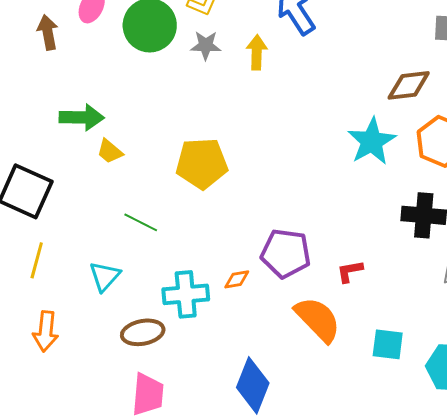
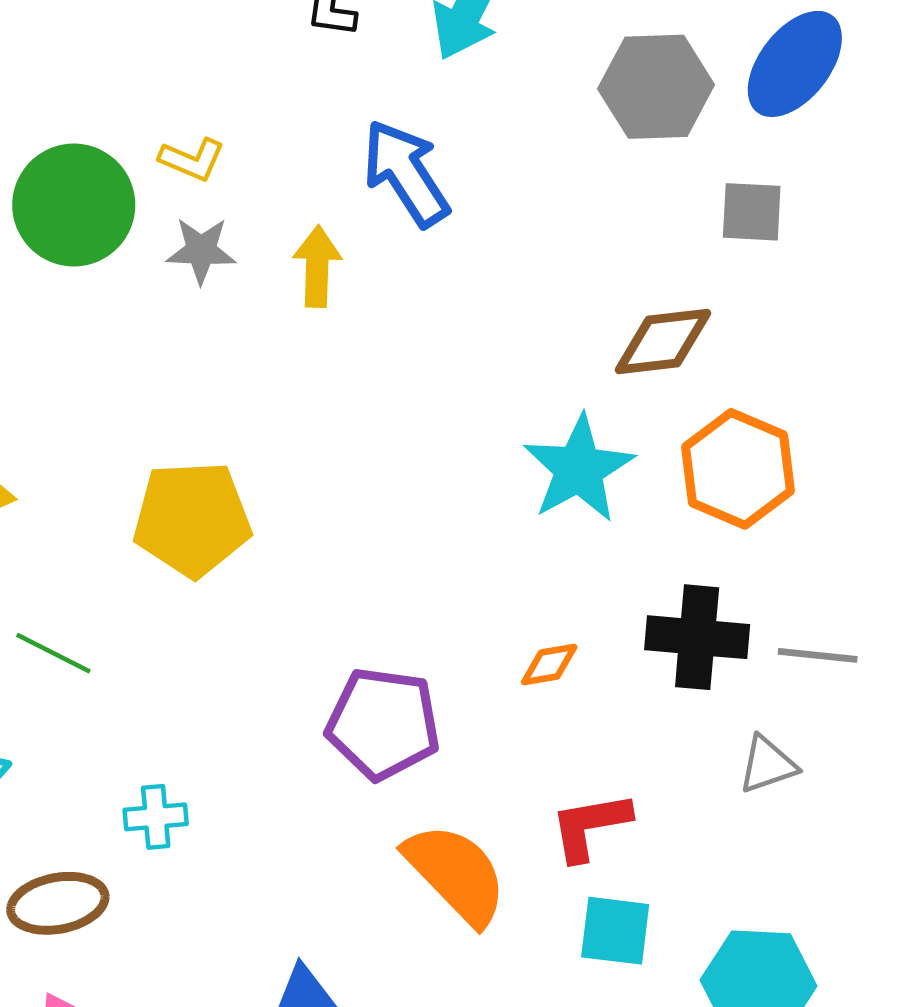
red L-shape: (350, 271) -> (590, 826), moved, size x1.4
orange diamond: (237, 279) -> (549, 665), moved
cyan cross: (186, 294) -> (156, 817), size x0.6

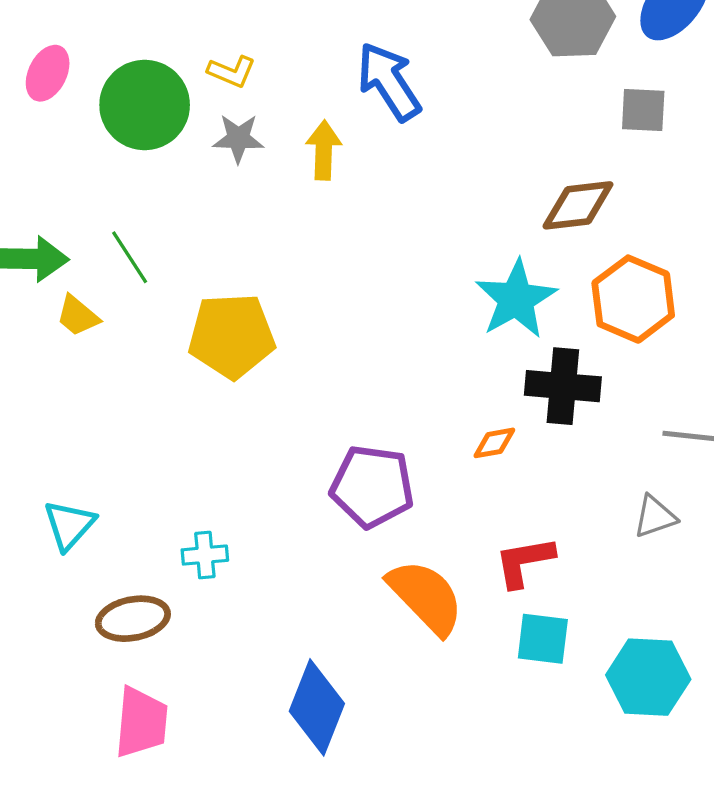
black cross: (697, 637) -> (563, 386), moved
green line: (53, 653) -> (130, 257), moved, turned 30

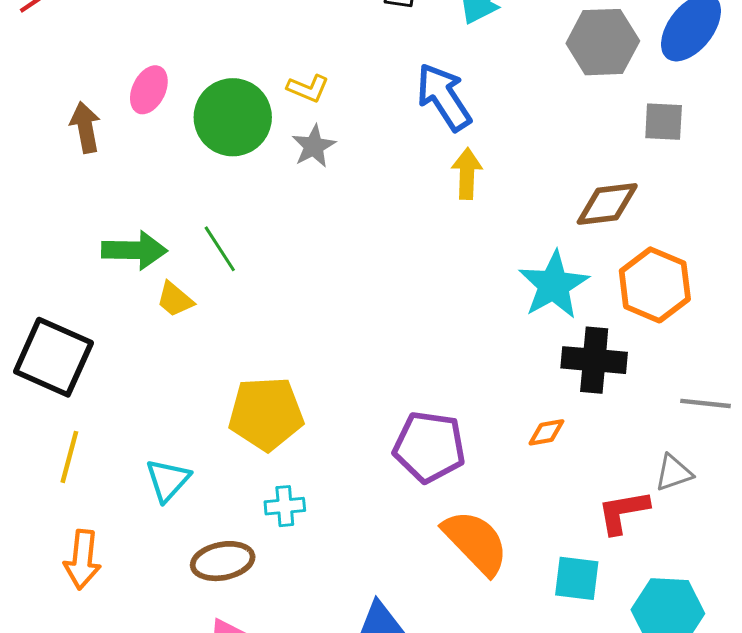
gray star: (238, 138) -> (314, 146), turned -30
yellow arrow: (324, 150) -> (467, 174), moved
yellow pentagon: (232, 336) -> (266, 414), moved
orange diamond: (494, 443) -> (546, 432), moved
red L-shape: (524, 562) -> (623, 512), moved

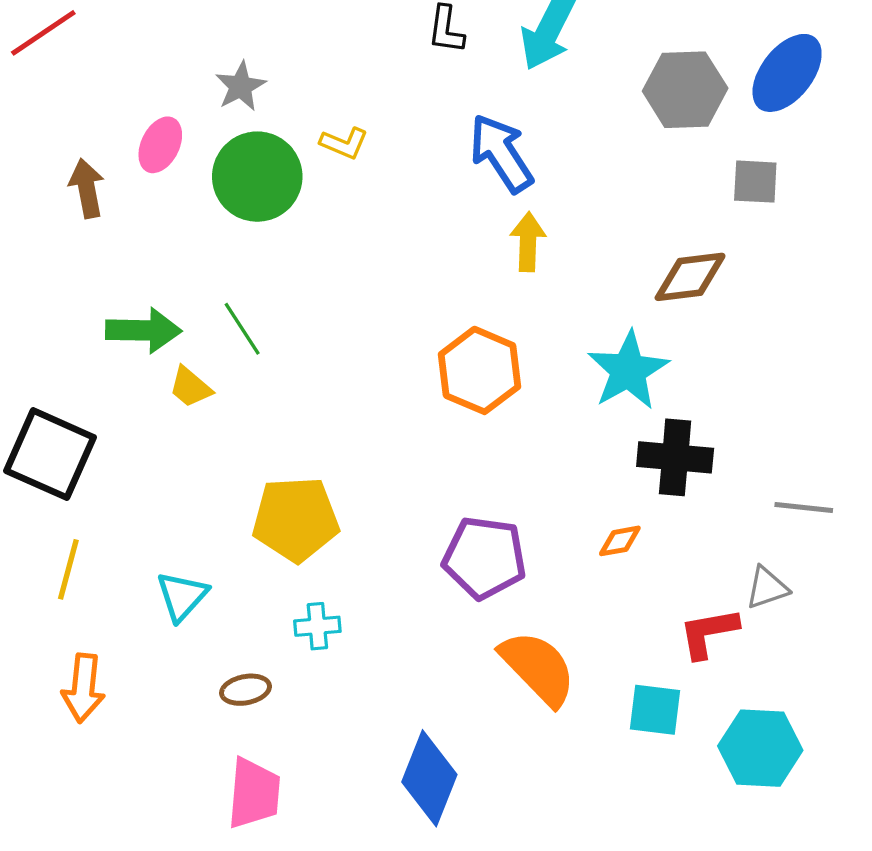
gray star: (314, 146) -> (241, 86), moved
orange hexagon: (655, 285) -> (480, 370), moved
brown ellipse: (223, 561) -> (246, 690), size x0.7

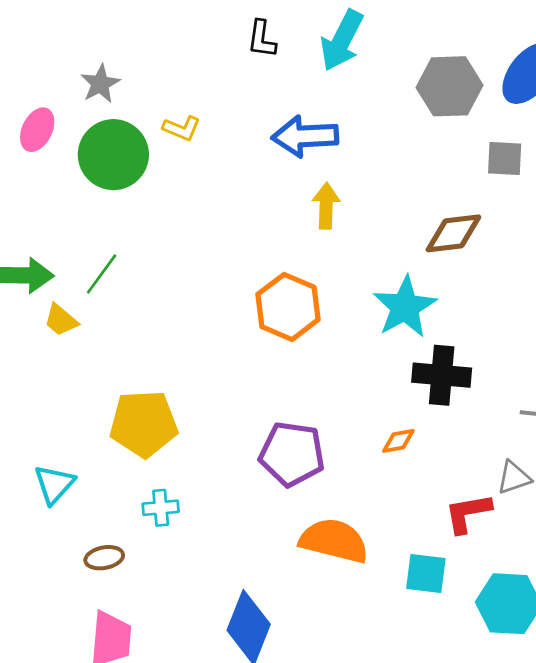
blue arrow: (501, 153) -> (305, 136), turned -60
green line: (242, 329) -> (102, 274), turned 69
orange semicircle: (538, 668) -> (334, 541), turned -32

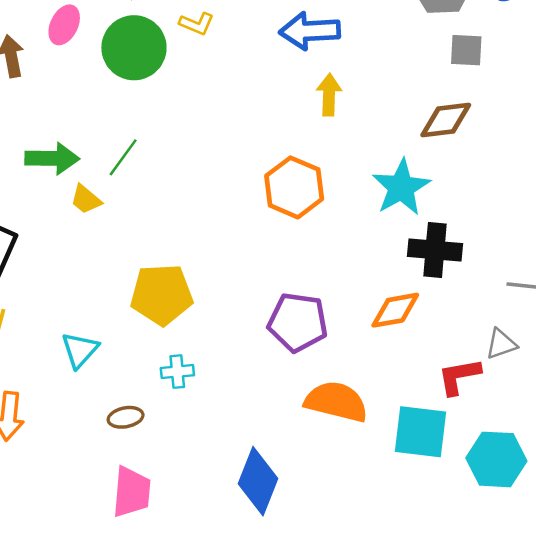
gray square: (505, 159) -> (466, 50), moved
orange diamond: (398, 441) -> (395, 310), size x1.6
cyan square: (426, 573) -> (420, 432), size x1.4

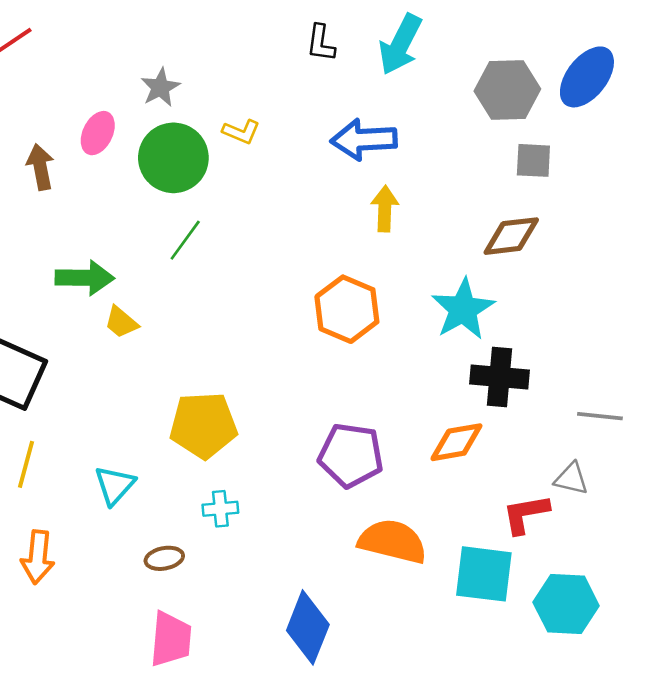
green line: (123, 157) -> (185, 240), moved
gray triangle: (501, 344) -> (571, 479), turned 32

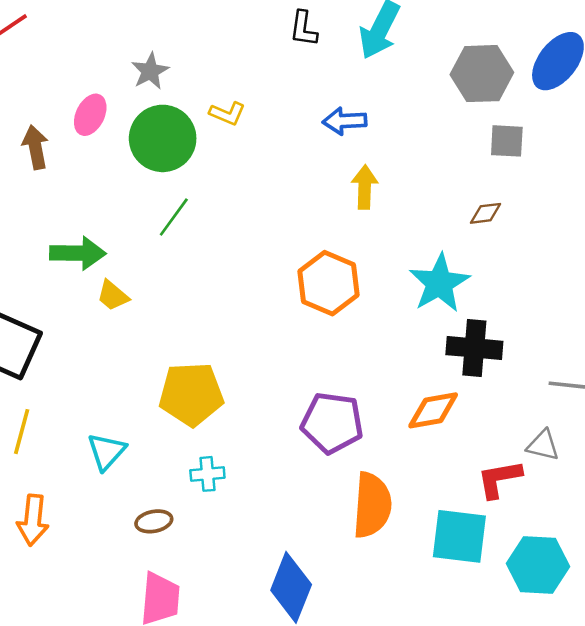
blue arrow: (364, 140) -> (345, 121), size x0.7
brown diamond: (511, 236) -> (486, 213), size x0.6
orange semicircle: (393, 541) -> (372, 505), turned 80

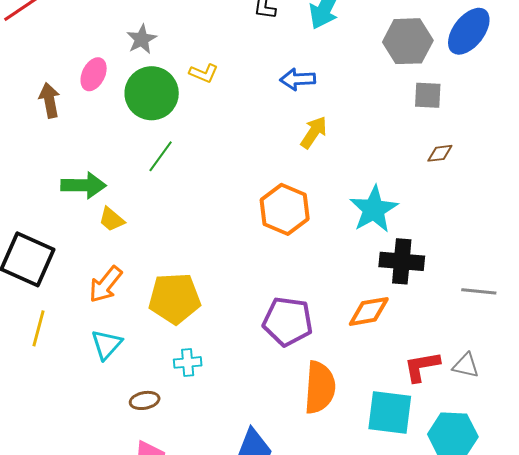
yellow arrow: (365, 187) -> (314, 132), turned 32
brown diamond: (486, 213) -> (440, 153), moved
gray triangle: (543, 445) -> (466, 365), moved
orange arrow: (33, 520) -> (106, 284), moved, turned 33

